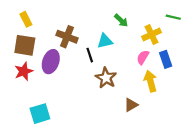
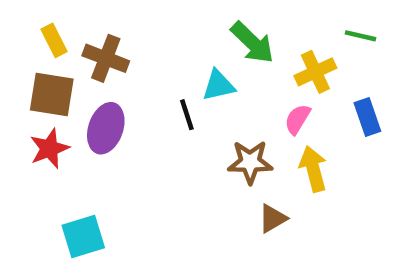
green arrow: (121, 20) -> (252, 43), size x1.5
brown cross: (67, 37) -> (106, 58), moved
blue rectangle: (166, 59) -> (367, 117), moved
brown star: (106, 78) -> (250, 162), moved, turned -30

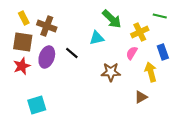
black line: (187, 115) -> (72, 53), moved, turned -32
yellow arrow: (313, 169) -> (151, 72), moved
brown triangle: (273, 218) -> (141, 97), moved

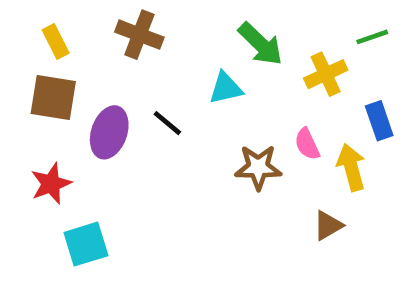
green line: (160, 16) -> (372, 37), turned -32
brown cross: (47, 26) -> (139, 35), moved
pink semicircle: (132, 53) -> (307, 144), moved, turned -56
red star: (22, 66) -> (51, 184), moved

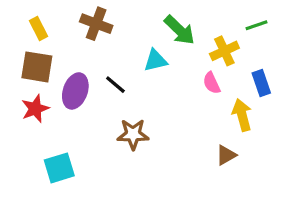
pink semicircle: (307, 144) -> (212, 83), moved
brown star: (258, 167) -> (133, 134), moved
red star: (51, 184) -> (35, 109), moved

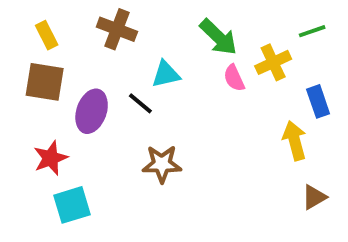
cyan triangle: (155, 61) -> (166, 74), moved
pink semicircle: (212, 83) -> (234, 78), moved
red star: (35, 109) -> (51, 158), moved
brown triangle: (226, 155) -> (314, 197), moved

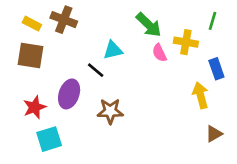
brown cross: (117, 29) -> (64, 20), moved
green line: (312, 31) -> (212, 21), turned -54
yellow rectangle: (47, 35) -> (32, 24), turned -36
yellow cross: (273, 62) -> (186, 42), turned 35
purple ellipse: (92, 111) -> (69, 94), moved

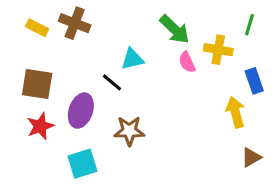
brown square: (31, 55) -> (37, 84), moved
cyan square: (49, 139) -> (82, 164), moved

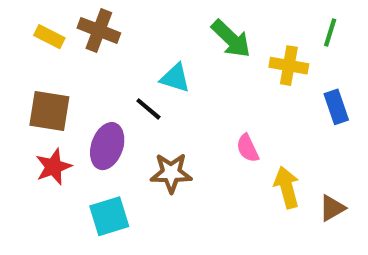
cyan triangle: (132, 59) -> (175, 78), turned 30
pink semicircle: (187, 62) -> (248, 148), moved
yellow arrow: (235, 112) -> (287, 187), moved

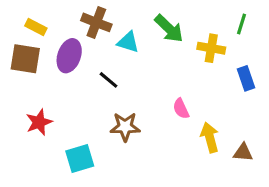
brown cross: (99, 30) -> (96, 22), moved
cyan triangle: (175, 78) -> (128, 42), moved
brown square: (49, 111) -> (25, 59), moved
purple ellipse: (107, 146) -> (69, 56), moved
brown triangle: (332, 208) -> (243, 152), turned 35

